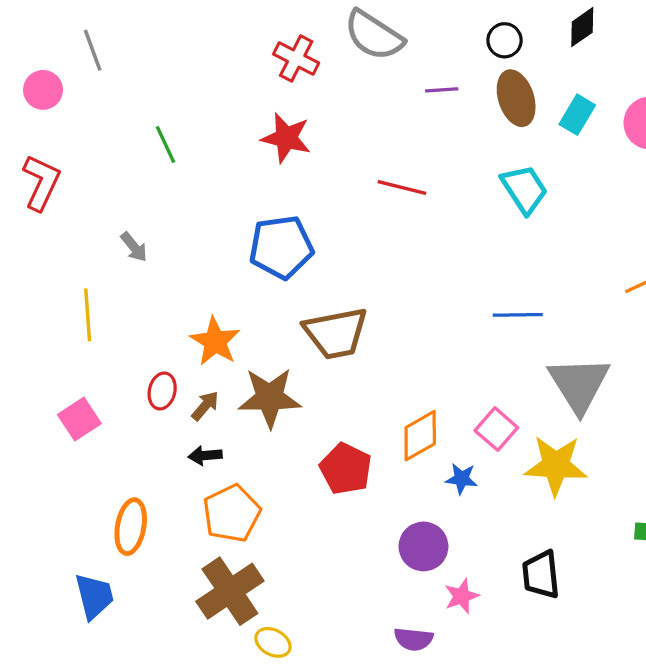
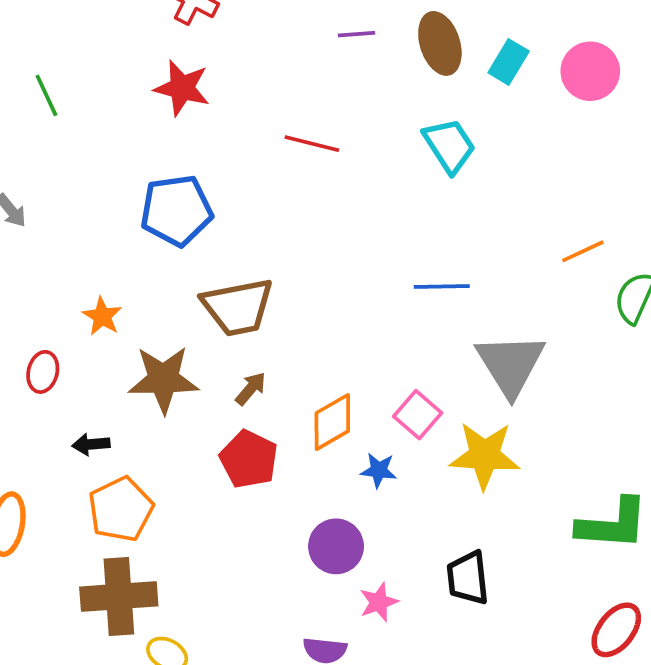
orange star: (215, 341) -> (102, 316), size x0.7
brown arrow: (205, 406) -> (251, 389), moved
brown cross: (230, 591) -> (119, 596), turned 30

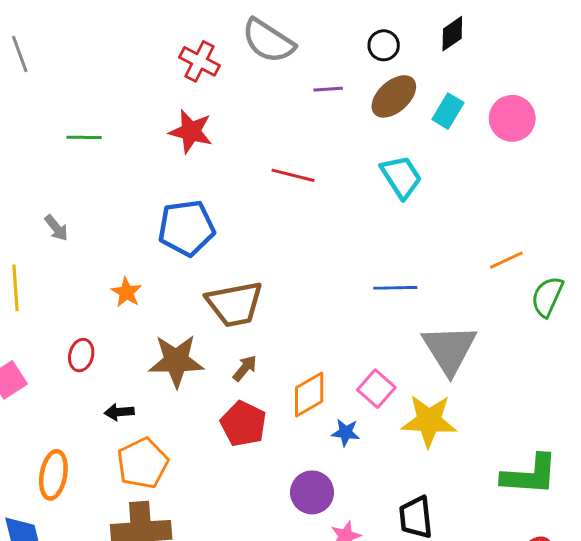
brown ellipse: (440, 43) -> (394, 96), turned 66
green line: (46, 95) -> (84, 137), turned -64
orange star: (102, 316) -> (126, 292), moved

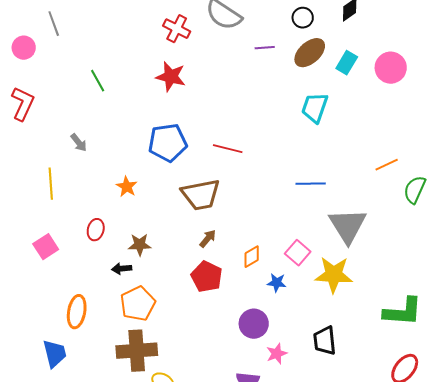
green line: (84, 137) -> (98, 81), turned 60
red line: (293, 175) -> (228, 149), moved
cyan trapezoid: (401, 177) -> (315, 108), turned -128
brown star: (176, 361) -> (140, 245), moved, size x0.6
orange diamond: (309, 395) -> (252, 257), size x0.7

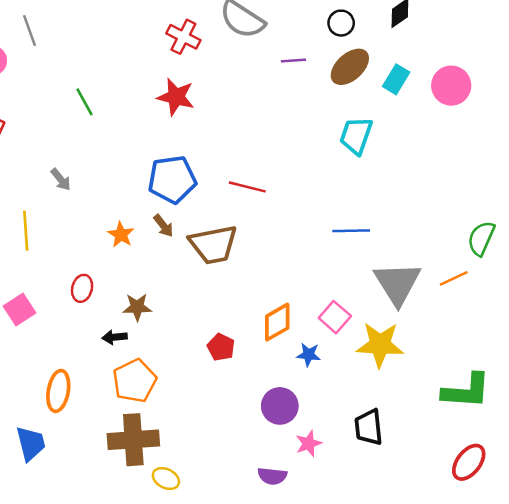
orange line: (387, 165) -> (454, 278), moved
brown arrow: (208, 239) -> (163, 226), moved, turned 102
orange diamond: (252, 257) -> (277, 322), size x1.4
red pentagon: (207, 277) -> (221, 347), size x0.7

